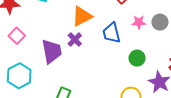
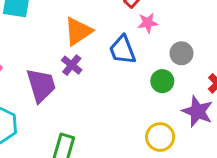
pink star: (139, 22) -> (148, 23), moved
gray circle: (160, 22) -> (181, 53), moved

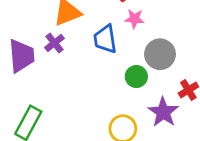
gray circle: (181, 53) -> (160, 54), size x1.4

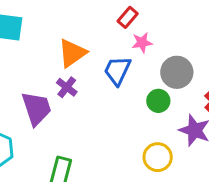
blue trapezoid: (105, 39) -> (117, 71), turned 48

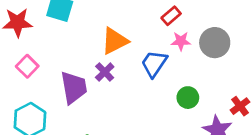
gray circle: (177, 72) -> (215, 43), moved

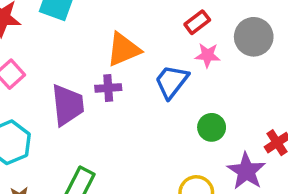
gray circle: (215, 43) -> (254, 37), moved
purple cross: (105, 72) -> (108, 88), turned 36

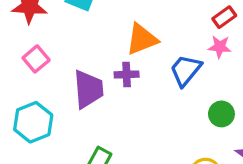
red rectangle: (197, 22) -> (224, 17), moved

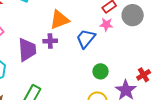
green circle: (221, 114) -> (101, 71), moved

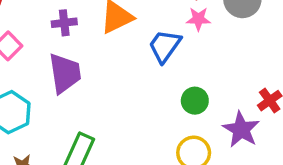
purple cross: (50, 41) -> (64, 23), moved

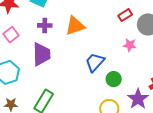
pink star: (198, 19) -> (130, 45), moved
blue trapezoid: (165, 46) -> (95, 62), moved

